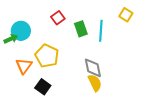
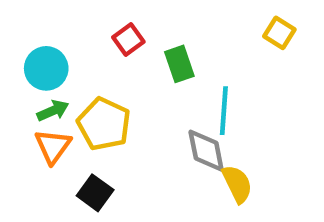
cyan line: (101, 31) -> (224, 111), moved
green arrow: (11, 39) -> (53, 111), moved
yellow semicircle: (95, 83) -> (237, 184), moved

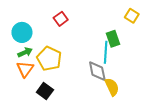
green rectangle: (179, 64) -> (113, 39), moved

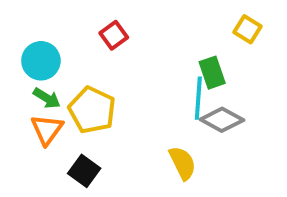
green arrow: (25, 52) -> (47, 98), turned 56
gray diamond: (97, 71) -> (222, 120), moved, turned -50
yellow semicircle: (112, 87) -> (183, 163), moved

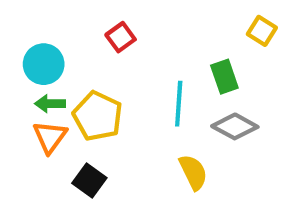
green arrow: (47, 98) -> (50, 104), turned 148
cyan line: (198, 98) -> (179, 104), moved

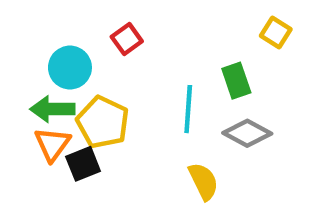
cyan circle: (44, 64) -> (70, 68), moved
green arrow: (50, 104) -> (52, 109), size x1.4
black square: (89, 181) -> (83, 164), moved, turned 32

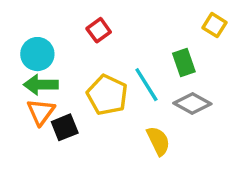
cyan circle: (70, 68) -> (37, 54), moved
cyan line: (188, 109) -> (146, 85), turned -36
yellow pentagon: (103, 122) -> (107, 95), moved

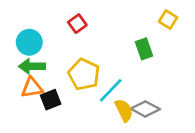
cyan line: (146, 85) -> (111, 90), moved, turned 76
gray diamond: (192, 103) -> (145, 109), moved
orange triangle: (41, 112) -> (32, 88), turned 45

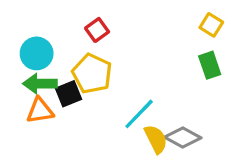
green rectangle: (144, 49) -> (210, 65), moved
yellow pentagon: (84, 74) -> (92, 74), moved
black square: (51, 100) -> (68, 94), moved

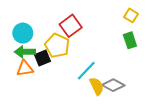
red square: (97, 30) -> (71, 26), moved, size x1.5

